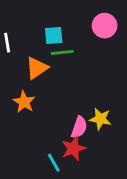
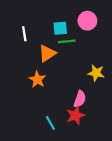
pink circle: (105, 26) -> (87, 21), moved
yellow star: (100, 119) -> (96, 73), moved
cyan line: (54, 163) -> (50, 123), moved

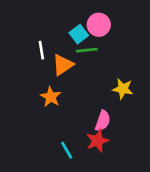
pink circle: (87, 21) -> (99, 25), moved
cyan square: (60, 28) -> (79, 34), turned -32
white line: (24, 34) -> (41, 50), moved

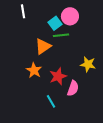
white line: (41, 50) -> (23, 11), moved
red star: (97, 141) -> (58, 76), moved
cyan line: (67, 150) -> (51, 101), moved

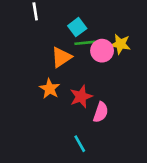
pink circle: (70, 16) -> (102, 51), moved
yellow star: (88, 64) -> (120, 44), moved
cyan line: (51, 101) -> (80, 144), moved

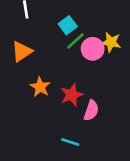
green line: (85, 43) -> (76, 41), turned -36
orange triangle: (61, 57) -> (22, 51), moved
cyan line: (80, 144) -> (70, 142), turned -42

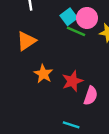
green line: (76, 41) -> (76, 31), turned 66
pink circle: (93, 49) -> (87, 18), moved

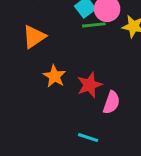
green line: (76, 31) -> (94, 25), turned -30

